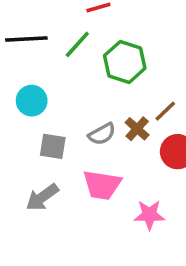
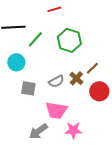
green line: (77, 44) -> (35, 39), moved
gray arrow: (42, 197) -> (38, 131), moved
pink star: (149, 215) -> (73, 130), moved

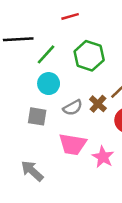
cyan circle: (16, 62) -> (49, 84), moved
pink star: (73, 130) -> (103, 157), moved, turned 30
gray arrow: (38, 131) -> (32, 171), moved, turned 78

